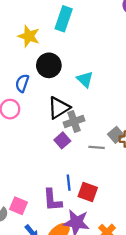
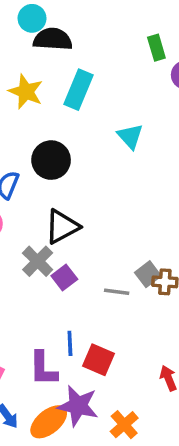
yellow star: (29, 36) -> (26, 92), moved
cyan triangle: (85, 79) -> (130, 136), moved
gray cross: (74, 122) -> (38, 261), moved, turned -30

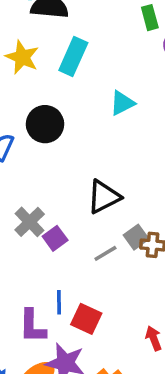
cyan triangle: (130, 136) -> (122, 103), turned 44
black triangle: (62, 227) -> (104, 197), moved
gray line: (117, 292) -> (105, 253), turned -40

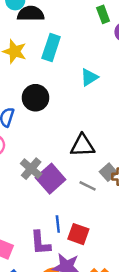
black triangle: (104, 197) -> (83, 146), turned 30
purple square: (55, 238) -> (51, 179), size x1.6
gray line: (105, 253) -> (88, 186), turned 63

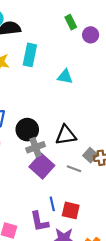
cyan triangle: (89, 77) -> (65, 77), turned 49
black circle: (35, 98) -> (27, 130), moved
gray cross: (31, 169) -> (36, 147), moved, turned 36

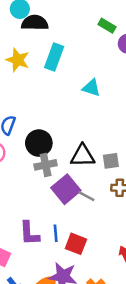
green rectangle: (71, 22) -> (107, 26), turned -40
gray square: (90, 155) -> (111, 161), moved, turned 32
purple square: (42, 166) -> (66, 189), moved
purple L-shape: (39, 222) -> (29, 233), moved

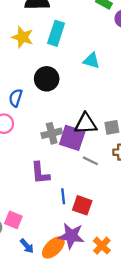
black circle: (39, 143) -> (47, 79), moved
purple square: (66, 189) -> (72, 138), moved, turned -30
purple L-shape: (29, 233) -> (40, 173), moved

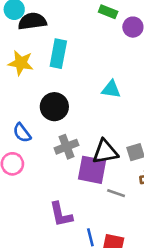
cyan triangle: (91, 61) -> (111, 89), moved
blue semicircle: (16, 98) -> (22, 133), turned -48
gray cross: (52, 133) -> (67, 147), moved

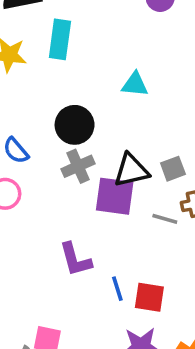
black circle: (54, 107) -> (75, 125), moved
gray line: (116, 193) -> (165, 219), moved

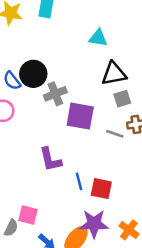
black circle: (75, 125) -> (33, 74), moved
black triangle: (131, 170) -> (114, 74), moved

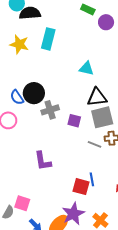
gray square: (122, 99) -> (102, 117), size x1.6
purple square: (80, 116) -> (74, 121), moved, size x0.6
blue line: (79, 181) -> (92, 179), moved
purple star: (94, 224) -> (73, 214), turned -30

